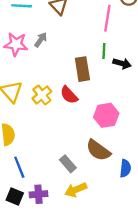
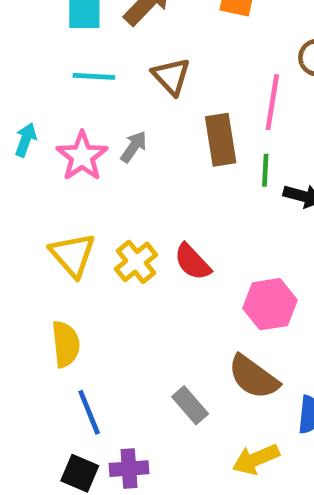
pink star: (16, 44) -> (82, 156), turned 30
brown rectangle: (82, 69) -> (221, 140), moved
yellow arrow: (76, 190) -> (256, 459), moved

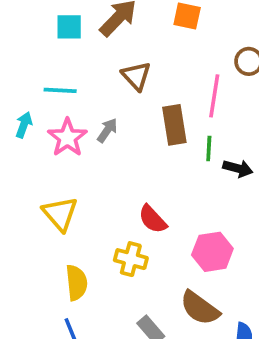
cyan line: (94, 76) -> (60, 90), moved
yellow cross: (136, 262) -> (131, 259), moved, turned -36
yellow semicircle: (66, 344) -> (76, 283), moved

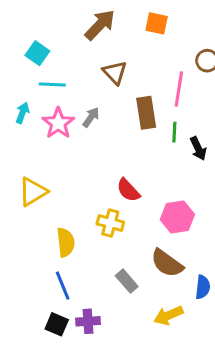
cyan square: (69, 27) -> (37, 53), moved, turned 35
black arrow: (238, 168) -> (198, 149), turned 50
yellow triangle: (60, 214) -> (33, 192), moved, turned 40

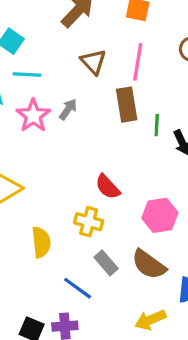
pink line: (179, 89) -> (138, 62), moved
gray rectangle: (127, 281) -> (106, 263), moved
blue line: (63, 286) -> (78, 288), moved, turned -32

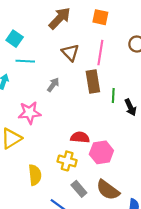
pink star: (33, 116) -> (30, 113), moved, turned 30
red semicircle: (108, 187) -> (80, 137), turned 138
pink hexagon: (160, 215) -> (101, 152), moved

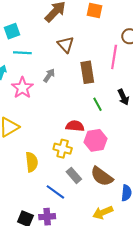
cyan square: (15, 39) -> (12, 31), turned 35
pink line: (100, 53) -> (114, 57), moved
green line: (113, 96) -> (98, 104), moved, turned -32
pink star: (30, 113) -> (22, 88), moved, turned -30

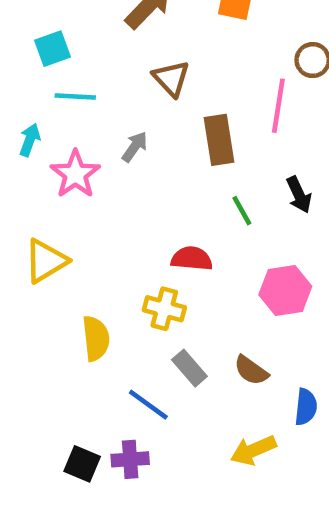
pink hexagon: (96, 140) -> (285, 290), moved
brown semicircle: (102, 176) -> (251, 370), size x0.7

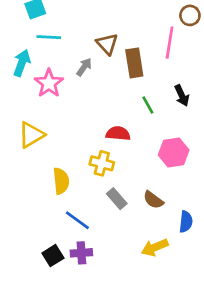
brown triangle: (171, 78) -> (107, 44), moved
cyan arrow: (30, 140) -> (22, 63), size x1.4
blue line: (148, 405) -> (77, 220), moved
black square: (82, 464) -> (53, 256), turned 35

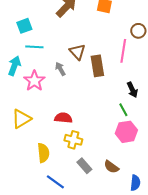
gray arrow: (84, 67) -> (60, 69), turned -64
green line: (148, 105) -> (123, 110), moved
red semicircle: (118, 133) -> (63, 118), moved

